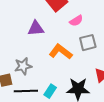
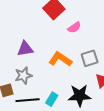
purple triangle: (36, 28) -> (25, 49), moved
gray square: (88, 43) -> (90, 58), moved

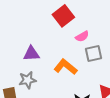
gray square: (90, 58) -> (94, 54), moved

